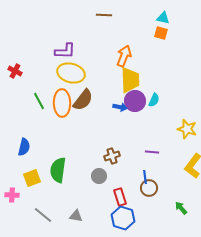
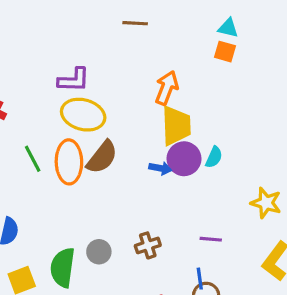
gray circle: (99, 176) -> (99, 252), moved

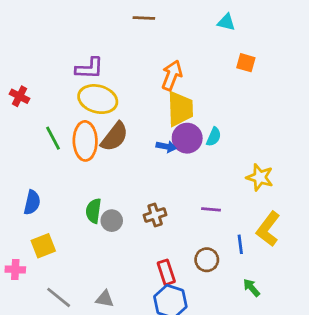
orange square: (225, 52) -> (246, 63), moved
green semicircle: (63, 268) -> (94, 211), moved, size x0.7
blue line: (200, 279) -> (240, 244), moved

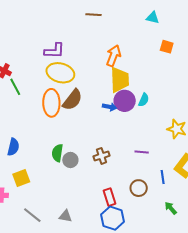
green line: (53, 138) -> (15, 87), moved

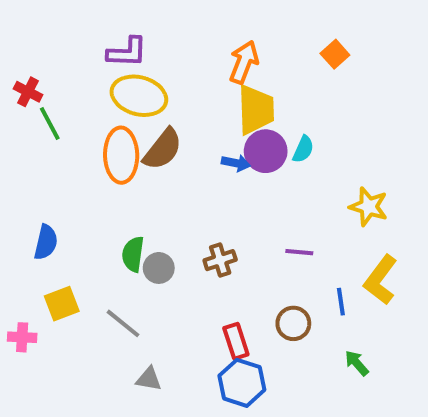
orange square: (167, 47) -> (335, 54), moved, turned 32
gray line: (32, 215) -> (123, 323), moved

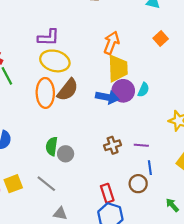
blue arrow: (236, 163) -> (107, 97), size x1.5
brown cross: (220, 260) -> (113, 145), moved
blue line: (341, 302) -> (150, 168), moved
yellow square: (62, 304) -> (13, 184), moved

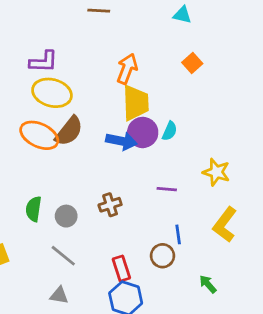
orange ellipse: (45, 93) -> (39, 135), turned -64
brown cross: (113, 145) -> (110, 205), moved
purple line: (141, 145) -> (167, 189), moved
green semicircle: (52, 146) -> (34, 209), moved
gray line: (46, 184) -> (63, 256), moved

